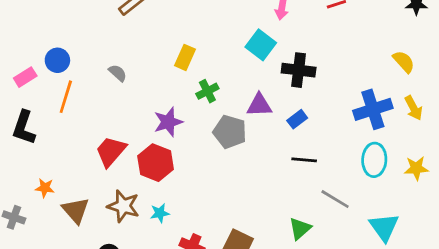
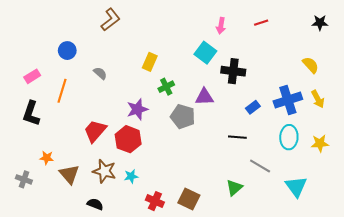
blue circle: (57, 60) -> (67, 51), moved
blue rectangle: (297, 119) -> (253, 107), moved

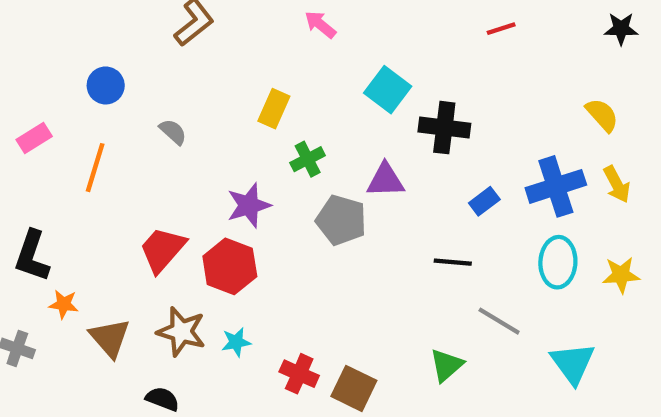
pink arrow: (221, 26) -> (320, 24), moved, turned 119
black L-shape: (31, 113) -> (32, 256), moved
red cross: (155, 201) -> (299, 374), moved

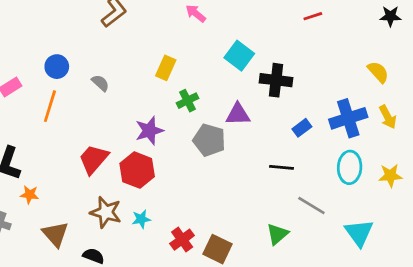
blue circle: (106, 85) -> (57, 67), moved
brown triangle: (110, 338) -> (55, 234), moved
red cross: (299, 374) -> (182, 240), turned 30

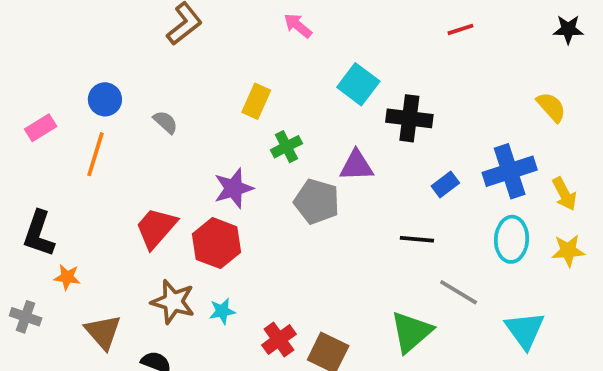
yellow arrow: (388, 117) -> (564, 194), moved
green triangle: (277, 234) -> (411, 332), size x1.4

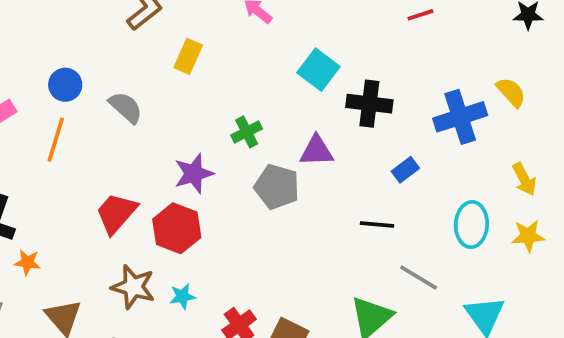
yellow rectangle: (256, 101) -> (188, 56), moved
gray semicircle: (165, 122) -> (126, 107), size x1.4
blue cross: (510, 171) -> (460, 117), moved

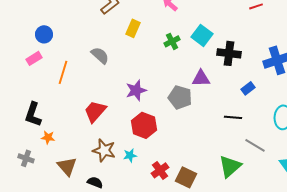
blue circle: (65, 85) -> (44, 34), moved
green cross: (247, 132) -> (172, 41), moved
red hexagon: (177, 228) -> (144, 125), moved

